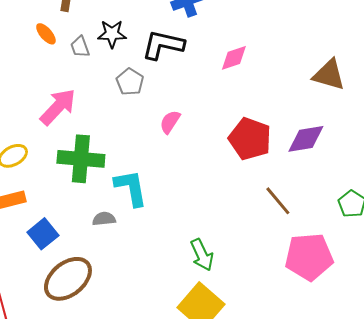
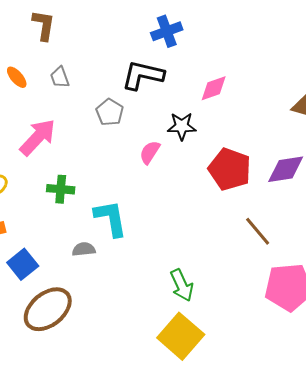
orange ellipse: (46, 34) -> (17, 77), moved
black star: (112, 34) -> (182, 126), moved
green cross: (81, 159) -> (61, 189), size x0.6

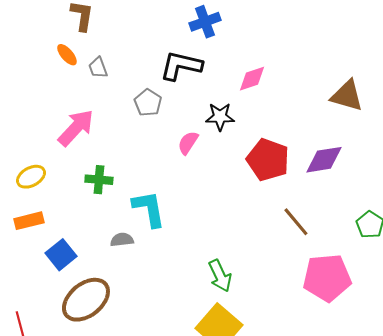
orange ellipse: (17, 77) -> (67, 55), moved

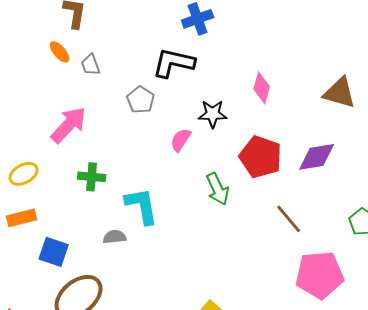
pink diamond: (252, 79) -> (262, 88), moved, turned -56
blue square: (61, 255) -> (54, 252), turned -32
green arrow: (220, 276) -> (218, 189), moved

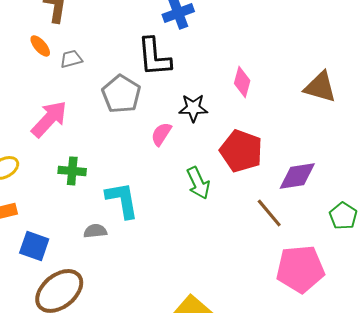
black L-shape: (174, 63) -> (154, 57), turned -108
gray trapezoid: (91, 65) -> (71, 59), turned 95
gray pentagon: (141, 100) -> (121, 94), size x1.4
purple diamond: (317, 157) -> (297, 176), moved

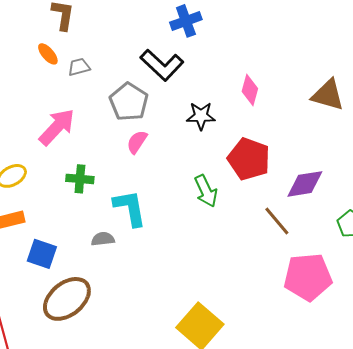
black L-shape: (154, 57) -> (162, 65), turned -42
pink semicircle: (161, 134) -> (137, 142), moved

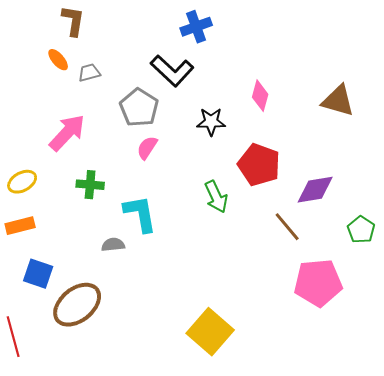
blue square: (42, 254) -> (38, 274), moved

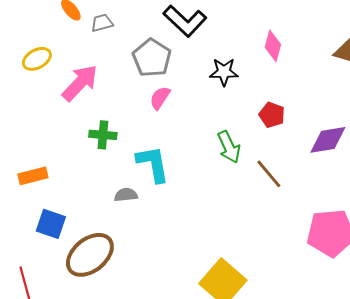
red pentagon: (259, 165) -> (272, 115), size x0.6
yellow ellipse: (22, 182) -> (37, 59), moved
brown line: (287, 227) -> (269, 174), moved

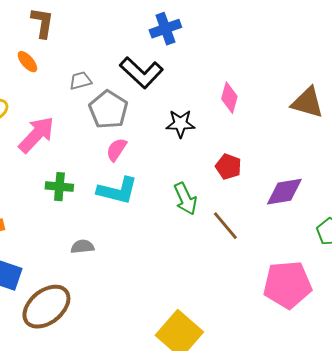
gray trapezoid: (102, 23) -> (80, 81), moved
cyan L-shape: (153, 164) -> (117, 191), moved, turned 114

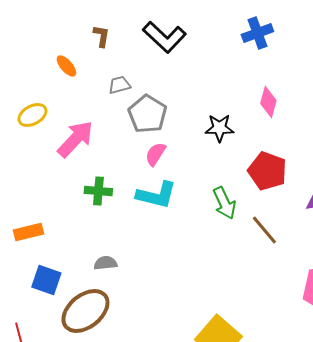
brown L-shape: (42, 23) -> (101, 36), moved, size x0.7
blue cross: (165, 29) -> (257, 33), moved
black L-shape: (141, 73) -> (164, 37), moved
red pentagon: (228, 167) -> (267, 171), size x1.5
gray semicircle: (82, 247) -> (105, 263), moved

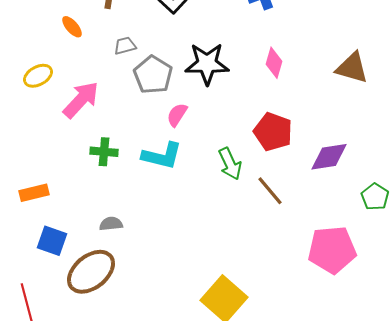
black star: (219, 128) -> (207, 64), moved, size x1.5
pink semicircle: (155, 154) -> (177, 115), moved

